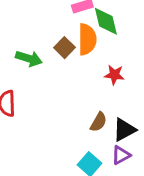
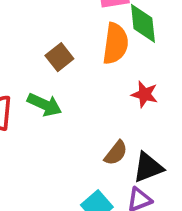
brown square: (64, 48) -> (59, 57), moved
green arrow: (29, 59) -> (45, 105), moved

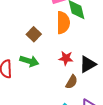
red star: (145, 94) -> (66, 58), moved
black triangle: (148, 167) -> (88, 64), moved

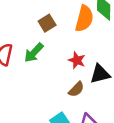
green arrow: (29, 61) -> (34, 53), turned 102

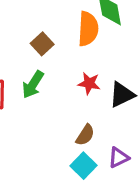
brown semicircle: (76, 89) -> (85, 135), moved

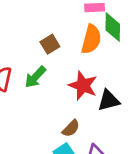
red star: (89, 83) -> (83, 86), size x1.5

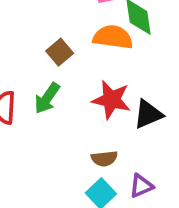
orange semicircle: (91, 39) -> (113, 37), turned -88
brown semicircle: (71, 128) -> (104, 159), turned 48

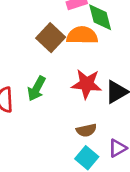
brown square: (60, 52) -> (51, 38), moved, size x1.4

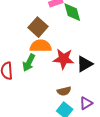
orange semicircle: (82, 35) -> (41, 46), moved

